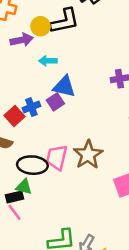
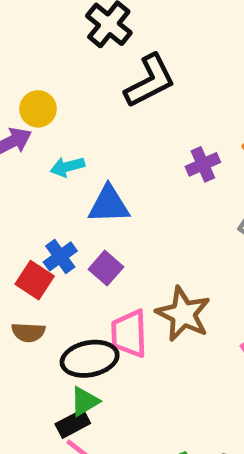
black L-shape: (64, 21) -> (150, 81), moved
purple square: (55, 102) -> (106, 268), moved
green triangle: (24, 187) -> (85, 401), turned -30

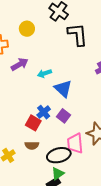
black L-shape: (150, 81) -> (78, 35), turned -65
yellow circle: (38, 109) -> (27, 29), moved
blue triangle: (109, 205) -> (63, 89), turned 48

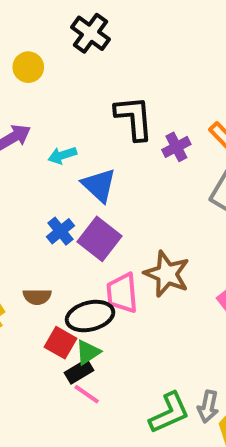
black L-shape: (78, 35) -> (134, 118), moved
purple square: (64, 116) -> (100, 239), size x1.5
red square: (33, 123) -> (60, 343), moved

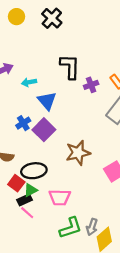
yellow circle: (28, 67) -> (16, 17), moved
brown star: (167, 274) -> (78, 153), turned 30
pink trapezoid: (122, 293) -> (60, 197), moved, turned -90

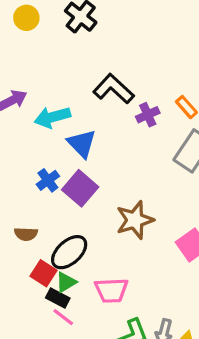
black L-shape: (70, 67) -> (114, 89), turned -45
cyan arrow: (29, 82) -> (52, 117), size x1.5
black ellipse: (34, 171) -> (69, 252), turned -30
black rectangle: (25, 200) -> (58, 298), turned 56

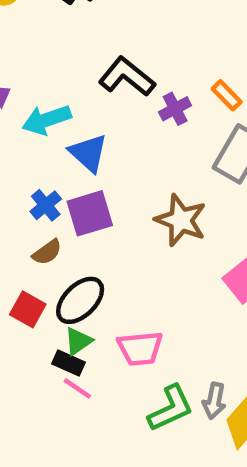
purple square: (80, 188) -> (90, 213), turned 36
brown star: (135, 220) -> (181, 220), moved, turned -30
brown semicircle: (26, 234) -> (47, 252), moved, turned -35
red square: (43, 273) -> (28, 309), moved

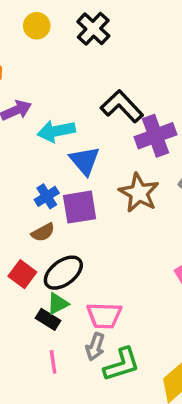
purple cross: (175, 109) -> (155, 136), size x1.6
brown star: (181, 220) -> (139, 193), moved
pink line: (77, 388) -> (53, 362), moved, turned 40
gray arrow: (214, 401) -> (95, 347), moved

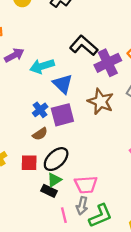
red square: (22, 274) -> (29, 163), turned -30
pink line: (53, 362) -> (64, 215), moved

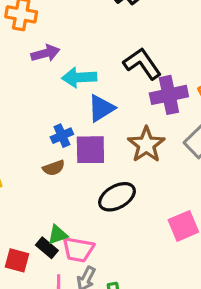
blue triangle: (63, 84) -> (101, 108), turned 30
black ellipse: (56, 159) -> (117, 197), moved
red square: (29, 163) -> (17, 260), moved
pink trapezoid: (86, 185) -> (78, 250), moved

